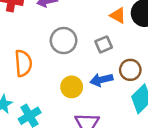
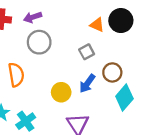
gray circle: (64, 41) -> (39, 42), moved
blue arrow: (101, 80) -> (87, 83), turned -36

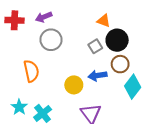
black circle: (121, 21) -> (117, 40), moved
blue arrow: (87, 83) -> (98, 76), turned 48

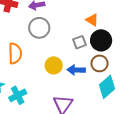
yellow circle: (74, 85) -> (54, 65), moved

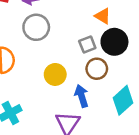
brown circle: (100, 63) -> (97, 69), moved
blue arrow: (76, 70) -> (82, 96), moved, turned 72

